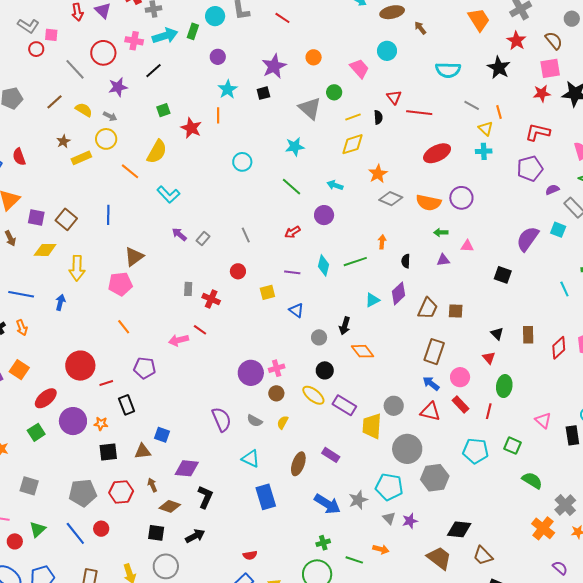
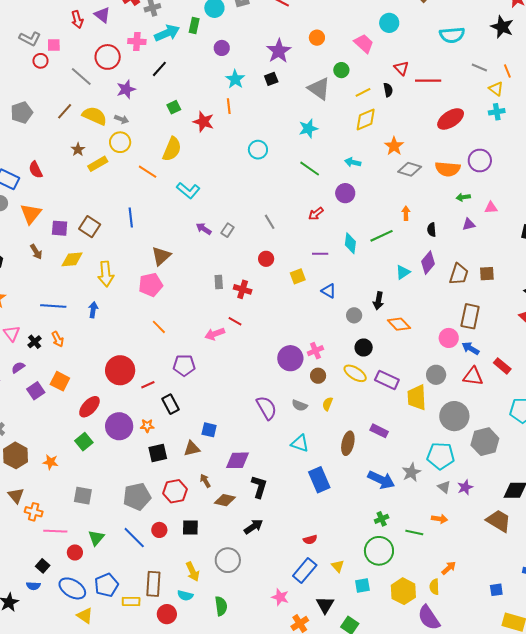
yellow semicircle: (84, 110) -> (95, 116), size x1.4
pink circle: (460, 377) -> (449, 338), moved
black square: (156, 533) -> (190, 528), moved

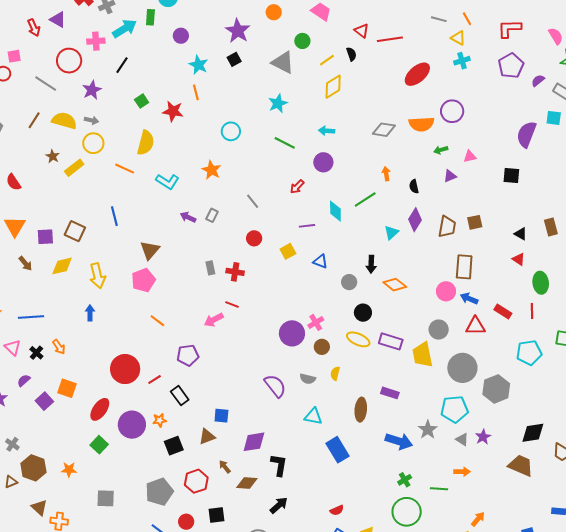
orange star: (394, 146) -> (211, 170), moved
blue line: (53, 306) -> (31, 317), moved

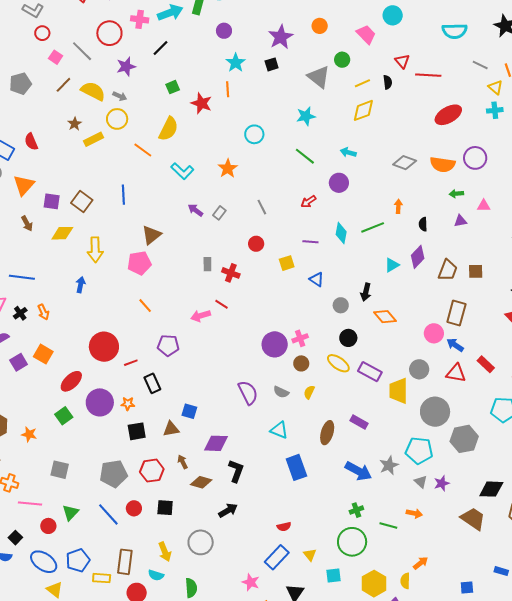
pink square: (14, 56) -> (56, 57), moved, turned 32

